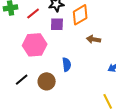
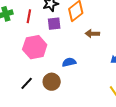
red line: (33, 13) -> (29, 16), turned -32
blue semicircle: (67, 65) -> (69, 62), turned -88

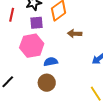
pink hexagon: (35, 47) -> (32, 46), moved
brown circle: (52, 82) -> (47, 83), moved

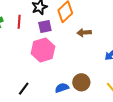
blue semicircle: (51, 62) -> (62, 88), moved
brown circle: (47, 83) -> (81, 82), moved

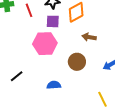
red line: (19, 22) -> (29, 10), turned -40
brown circle: (81, 82) -> (77, 62), moved

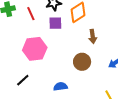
brown arrow: (89, 37) -> (93, 36), turned -104
pink hexagon: (45, 44) -> (35, 49), moved

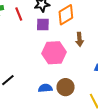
pink hexagon: (35, 49) -> (54, 53), moved
brown circle: (82, 62) -> (66, 87), moved

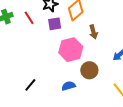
brown circle: (66, 87) -> (89, 70), moved

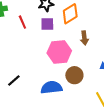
red line: (29, 18) -> (22, 22), moved
blue semicircle: (69, 86) -> (51, 87), size x1.5

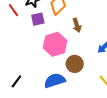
red line: (22, 22) -> (13, 10), moved

